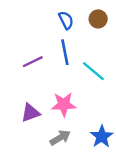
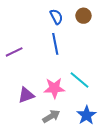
purple line: (33, 62) -> (14, 52), moved
cyan line: (93, 71) -> (79, 80), moved

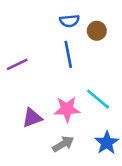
brown circle: (83, 16) -> (97, 31), moved
blue semicircle: (56, 17) -> (69, 21), turned 112

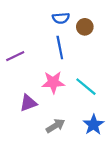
pink star: (67, 109) -> (53, 82), moved

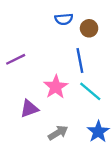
blue line: (60, 47) -> (80, 60), moved
pink star: (53, 82) -> (56, 87), turned -30

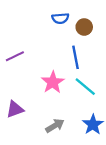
purple triangle: (29, 109) -> (15, 109), moved

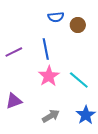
blue line: (76, 57) -> (46, 49), moved

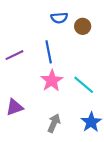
gray arrow: (51, 116) -> (54, 123), turned -36

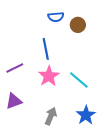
purple line: (15, 55) -> (15, 68), moved

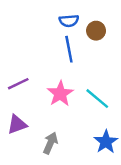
blue line: (46, 49) -> (69, 49), moved
gray arrow: (51, 116) -> (50, 143), moved

